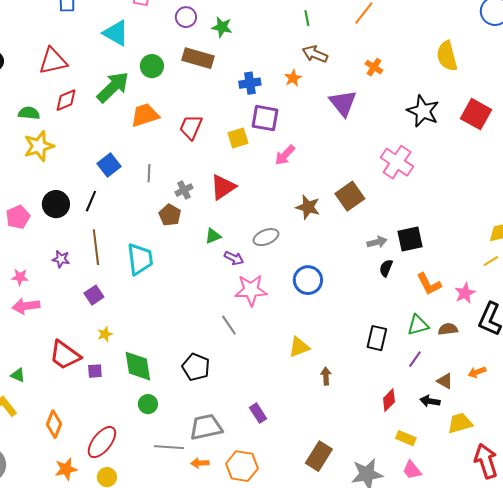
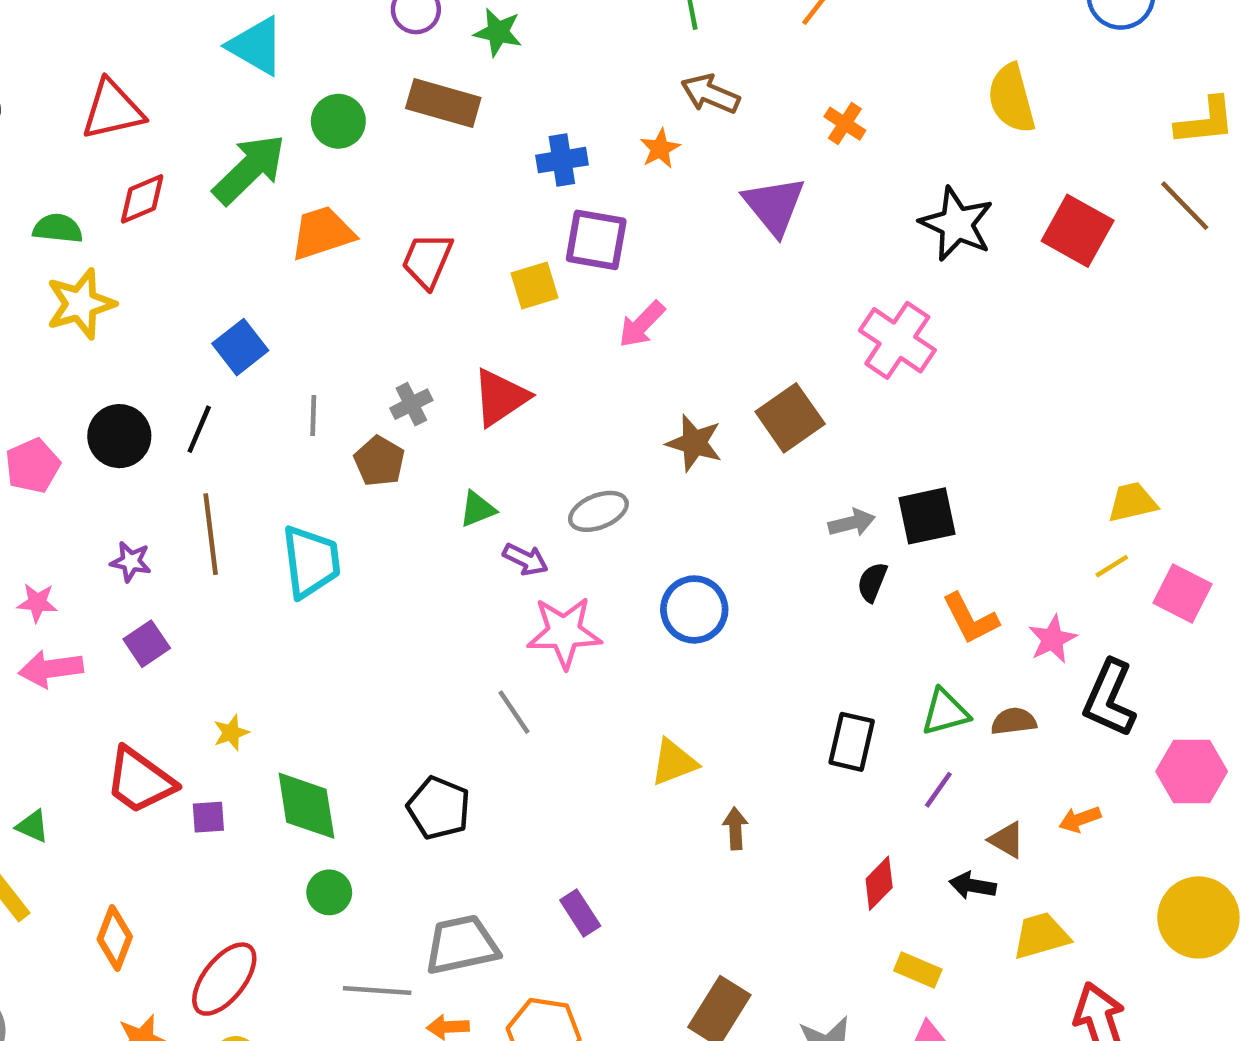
gray line: (149, 173) -> (313, 416), moved
purple square: (94, 295) -> (147, 644), moved

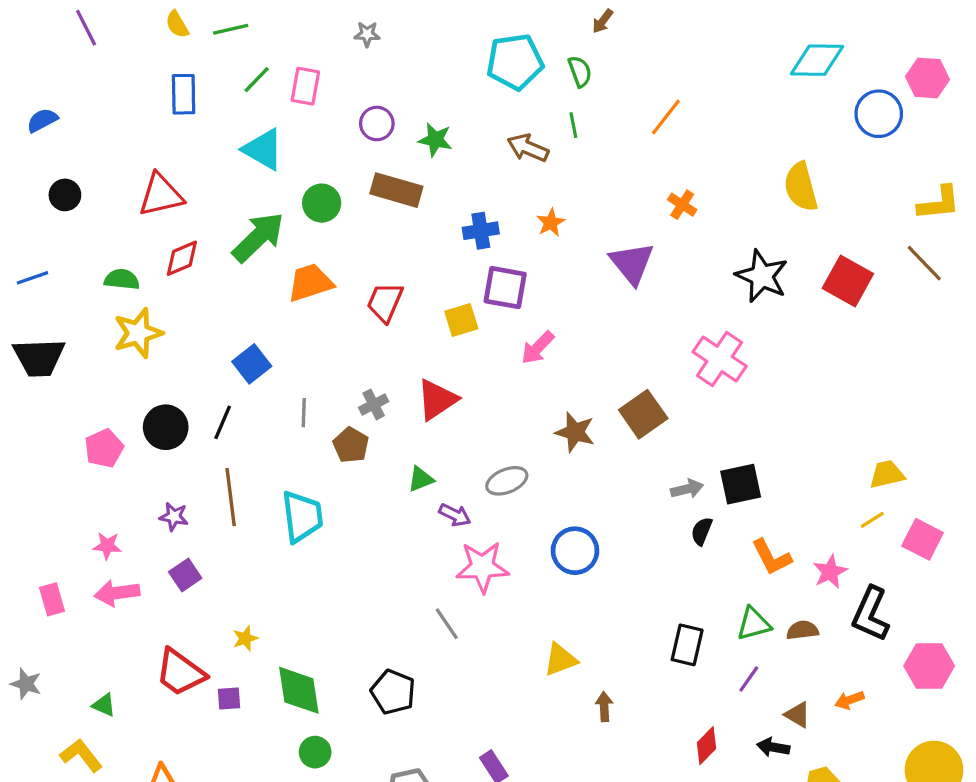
brown arrow: (710, 94) -> (528, 148), moved

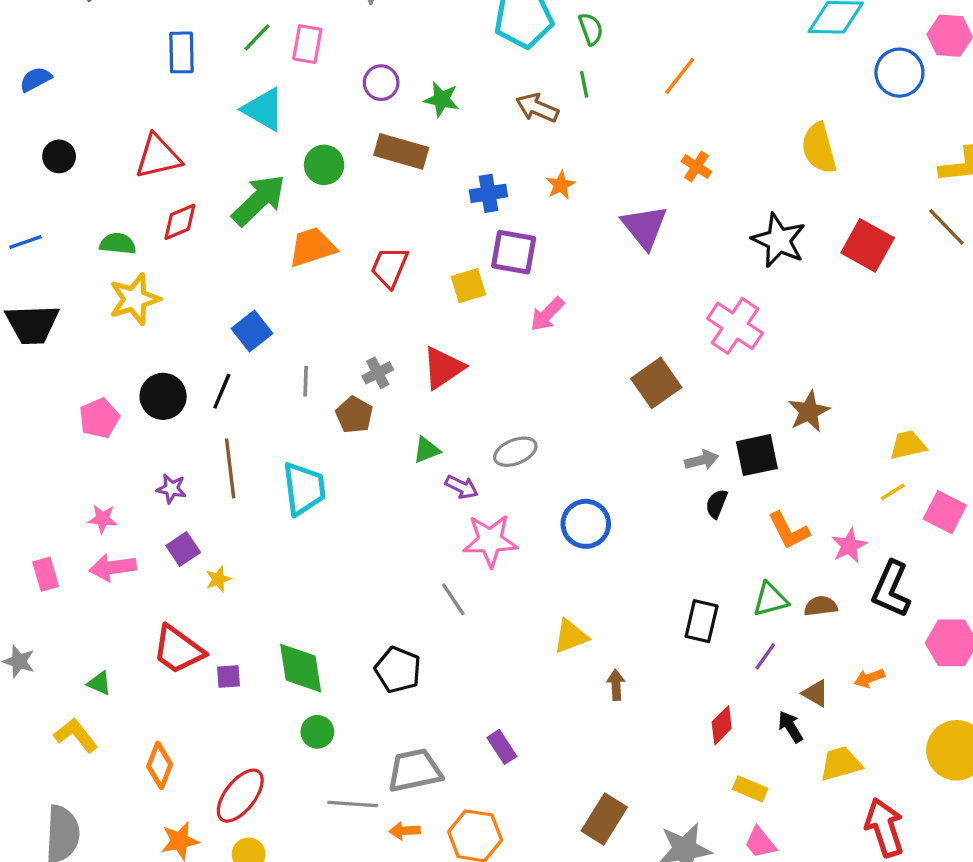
brown star: (575, 432) -> (809, 411), moved, turned 30
yellow star: (245, 638) -> (218, 579), moved
black arrow: (773, 747) -> (790, 727), turned 48

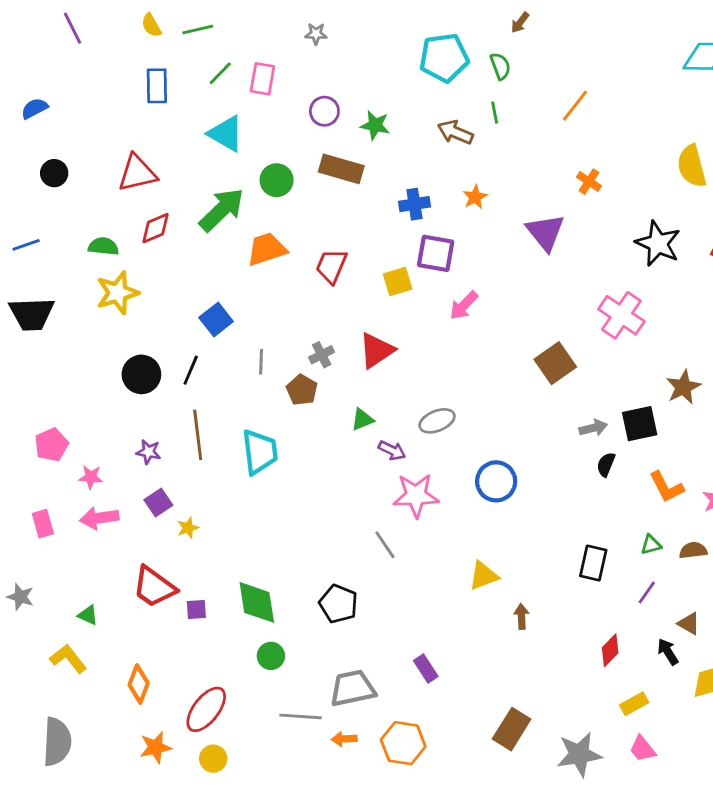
pink pentagon: (99, 418) -> (51, 445), moved
green triangle: (770, 599) -> (651, 545), size x0.7
yellow rectangle: (750, 789) -> (634, 704), turned -52

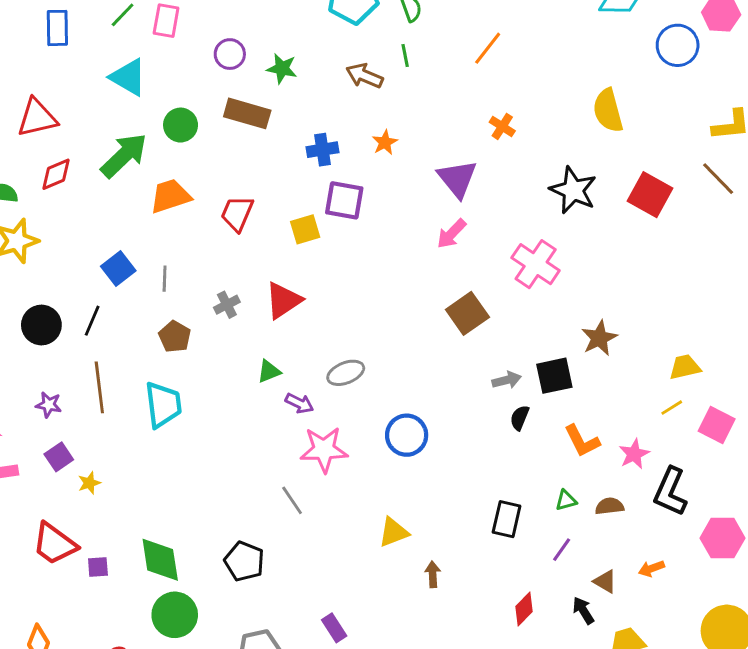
pink arrow: (464, 305) -> (451, 234), moved
gray line: (261, 362) -> (165, 279), moved
brown pentagon: (302, 390) -> (175, 337), moved
green circle: (271, 656) -> (175, 615), size x1.6

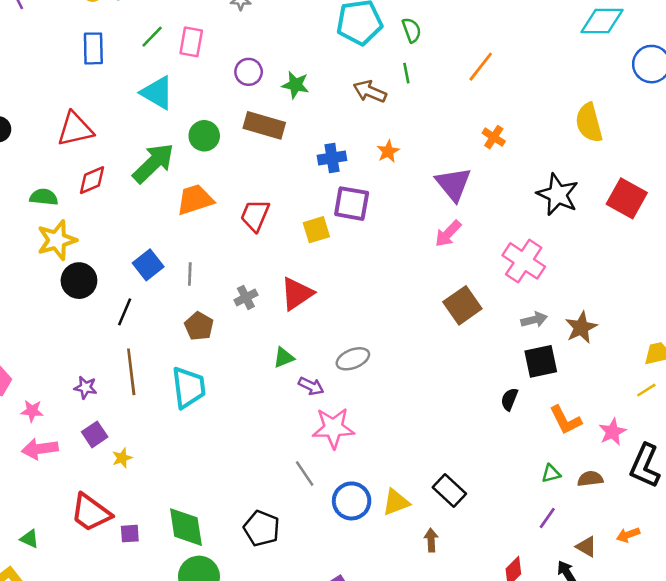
black circle: (41, 325) -> (79, 281), moved
gray arrow: (507, 380) -> (534, 320), moved
blue circle: (407, 435) -> (352, 501), moved
black rectangle: (507, 519) -> (449, 491), moved, turned -60

